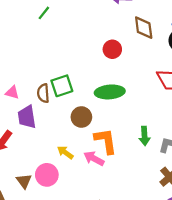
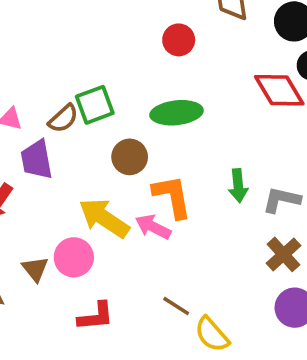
brown semicircle: (43, 93) -> (63, 118), turned -126
yellow arrow: (65, 152) -> (104, 218), size x1.8

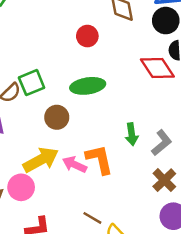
orange L-shape: (172, 196) -> (99, 159), moved
gray L-shape: (281, 200) -> (162, 143), turned 130
yellow arrow: (104, 218) -> (41, 160), turned 120

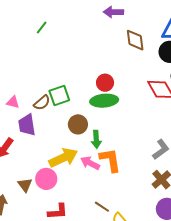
red circle: (87, 36) -> (105, 83), moved
green arrow: (132, 134) -> (96, 139), moved

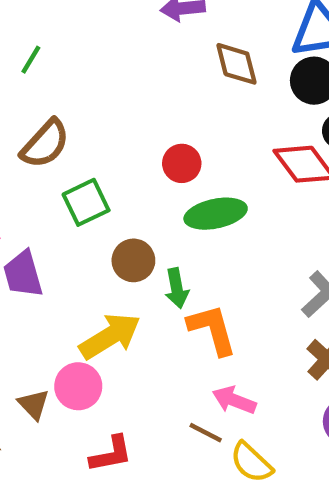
green ellipse: (104, 101) -> (216, 214), moved
brown semicircle: (42, 103) -> (45, 144), moved, size x1.4
pink arrow: (90, 163) -> (234, 400), moved

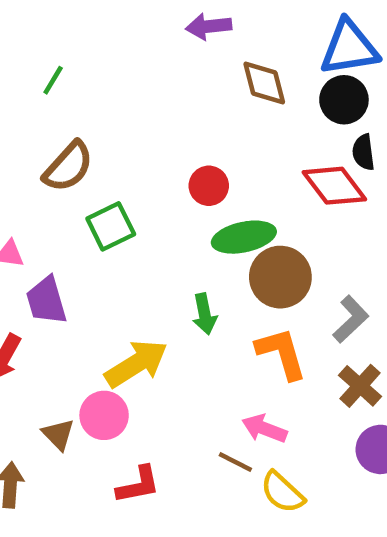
brown circle: (133, 260) -> (280, 277), moved, size x1.4
orange L-shape: (212, 330) -> (281, 353), moved

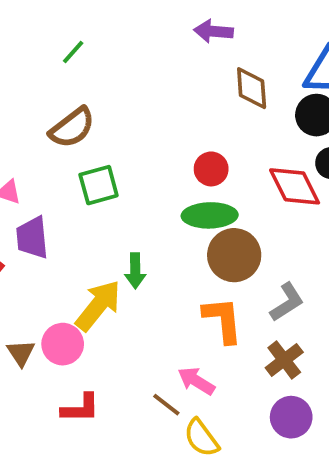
red circle: (209, 186) -> (211, 169), moved
green arrow: (204, 314) -> (135, 271), moved
yellow arrow: (136, 364) -> (98, 305), turned -30

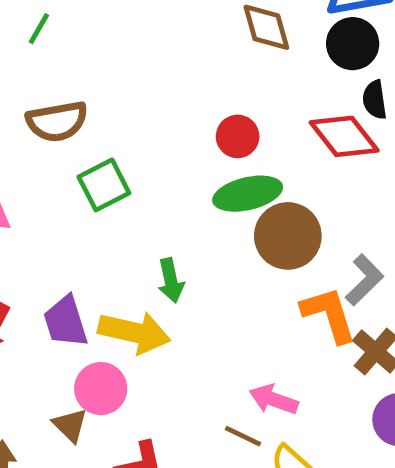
brown semicircle: (72, 128) -> (57, 121), turned 39
purple trapezoid: (32, 238) -> (66, 322), moved
yellow arrow: (98, 305) -> (134, 332), turned 76
orange L-shape: (223, 320) -> (329, 315), moved
brown triangle: (21, 353) -> (70, 425), moved

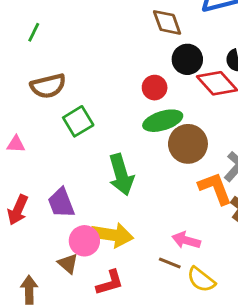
black circle: (353, 44) -> (187, 59), moved
green arrow: (171, 281) -> (121, 175), size x1.6
yellow arrow: (134, 332) -> (112, 235), moved

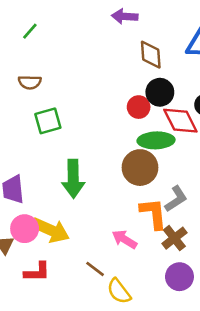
brown semicircle: (48, 86) -> (30, 82), size x0.7
red circle: (155, 88) -> (139, 107), moved
green ellipse: (163, 121) -> (156, 140), moved
pink arrow: (186, 240) -> (124, 239), moved

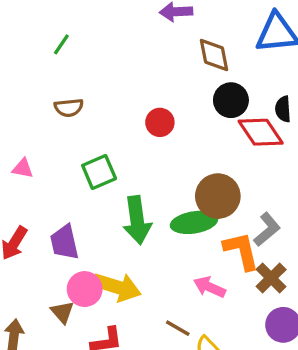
red circle: (139, 107) -> (160, 122), moved
green square: (48, 121) -> (99, 172), moved
green ellipse: (156, 140) -> (194, 222), moved

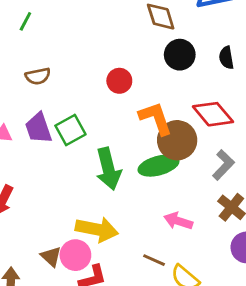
red diamond: (261, 132) -> (213, 114), moved
purple trapezoid: (64, 242) -> (38, 128), moved
orange L-shape: (241, 251) -> (156, 118), moved
pink circle: (85, 289) -> (75, 255), moved

